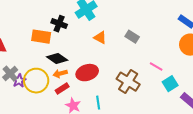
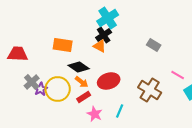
black cross: (59, 24) -> (104, 35), moved, turned 35
orange triangle: (100, 38) -> (100, 46), moved
orange arrow: (60, 74) -> (82, 82), turned -128
cyan line: (98, 103) -> (120, 111), turned 32

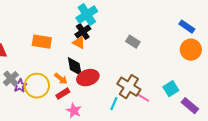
black diamond: (79, 67) -> (75, 67), moved, turned 45
pink line: (178, 75) -> (143, 98), moved
cyan line: (120, 111) -> (114, 104), moved

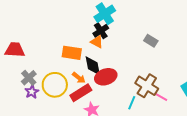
orange rectangle: (42, 42) -> (72, 53), moved
purple star: (20, 86) -> (32, 92), moved
red rectangle: (63, 94) -> (81, 93), size x1.5

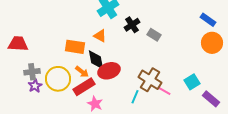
black cross: (101, 31) -> (132, 25), moved
gray cross: (29, 78) -> (32, 72), turned 35

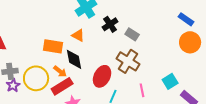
red ellipse: (109, 71) -> (102, 76), moved, turned -45
brown cross: (150, 80) -> (128, 61), moved
pink line: (164, 91) -> (142, 90), turned 48

